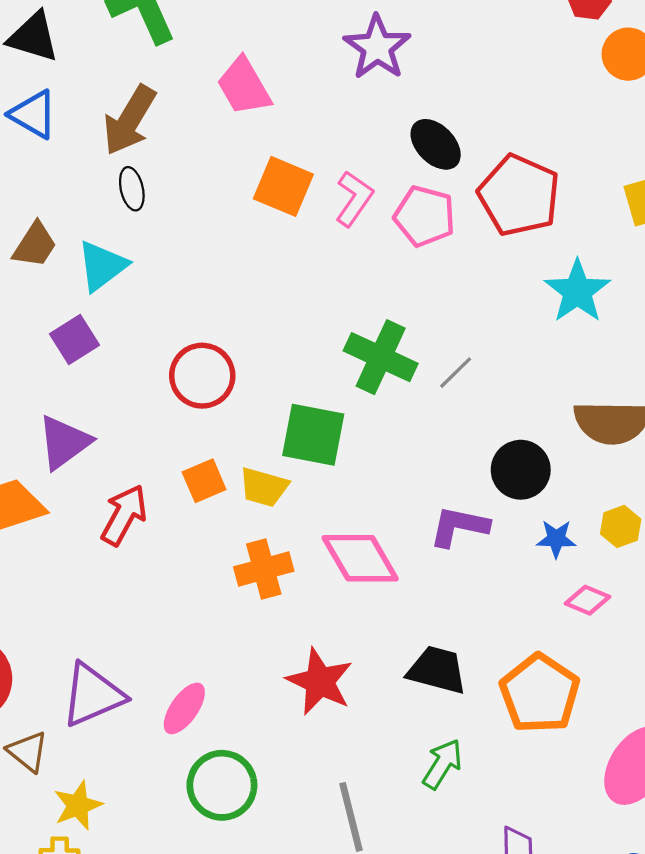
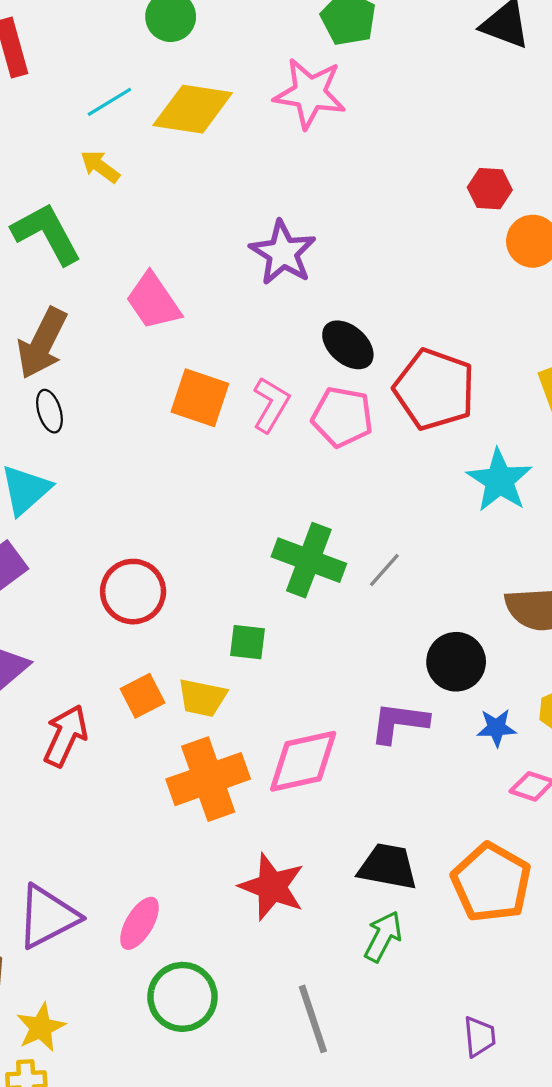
green square: (313, 435) -> (247, 642), size x0.6
pink diamond: (360, 558) -> (303, 761), turned -68
orange cross: (264, 569) -> (208, 779), size x1.4
green arrow: (442, 764) -> (383, 936), moved

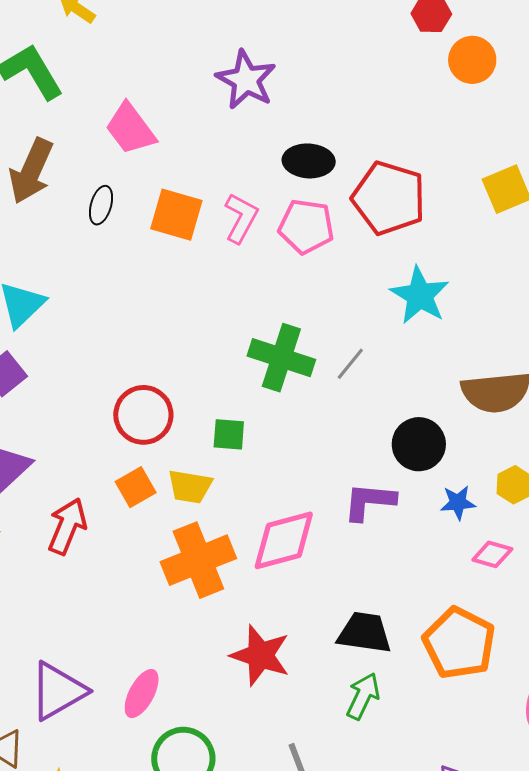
black ellipse: (348, 345) -> (309, 161), turned -36
black ellipse: (49, 411) -> (101, 205), moved, turned 36
cyan star: (499, 480) -> (420, 295), moved
red circle: (133, 592) -> (143, 415), moved

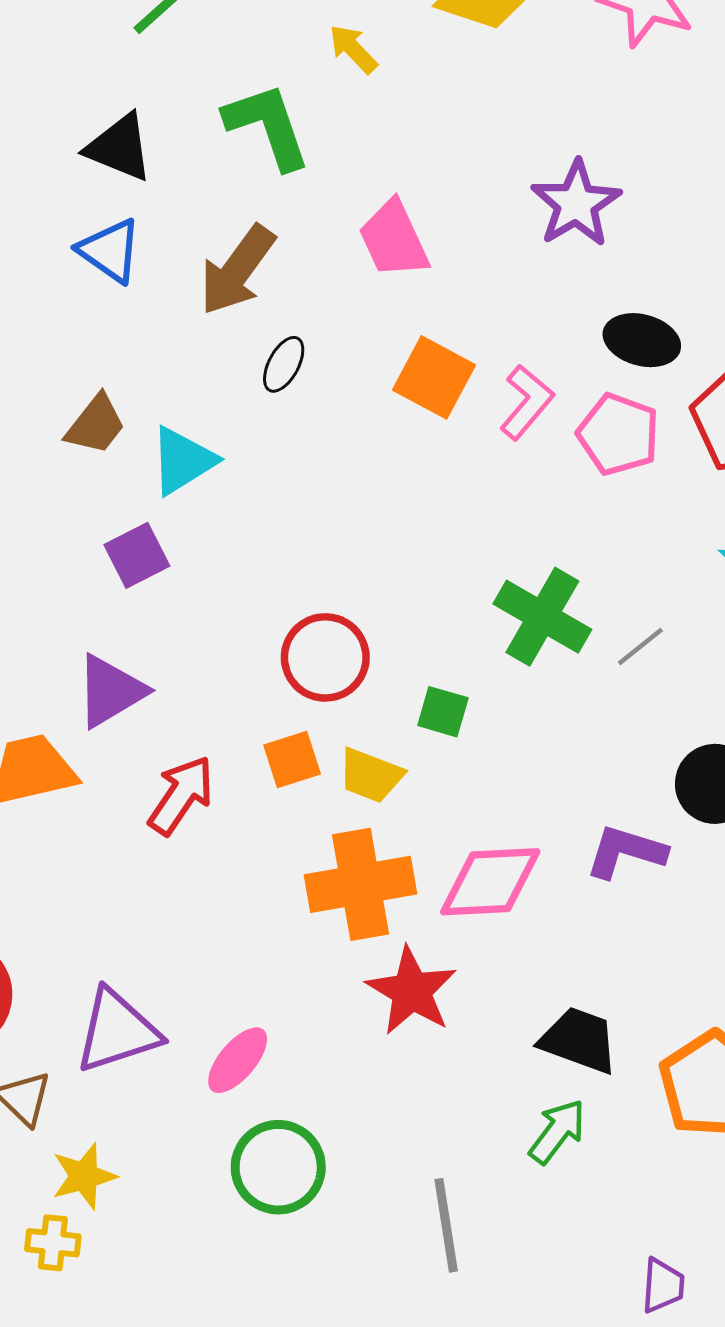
black ellipse: (101, 205) -> (284, 364), moved
red star: (260, 655) -> (412, 991), moved

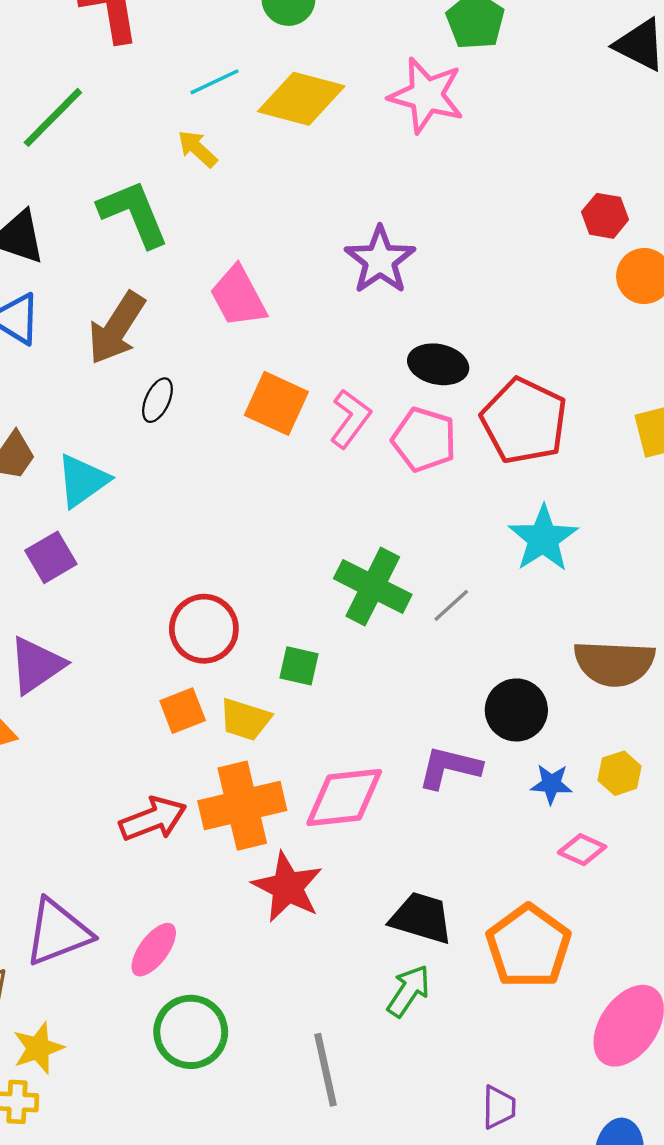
red arrow: (181, 795) -> (153, 819), moved, turned 38

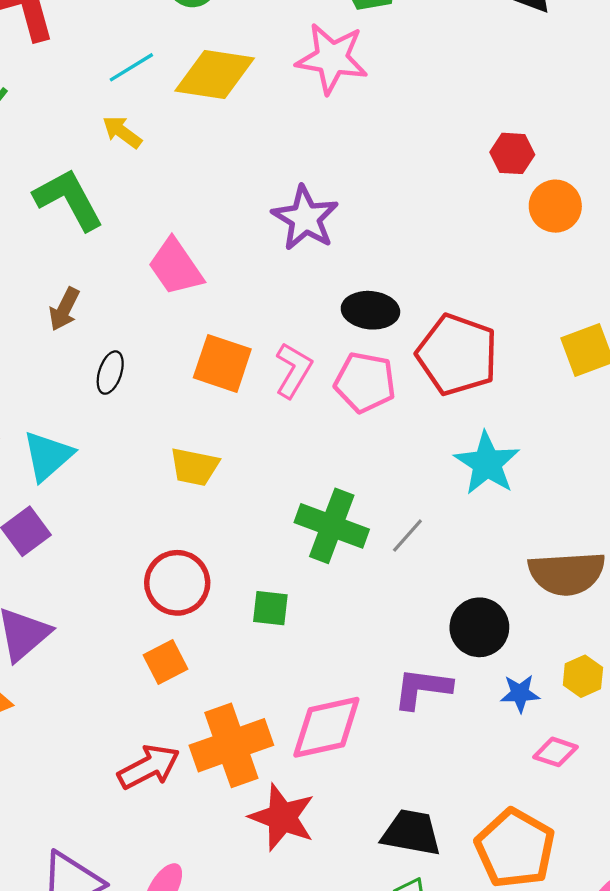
brown arrow: (117, 328) -> (64, 309), size x0.6
yellow trapezoid: (245, 719) -> (194, 467), moved

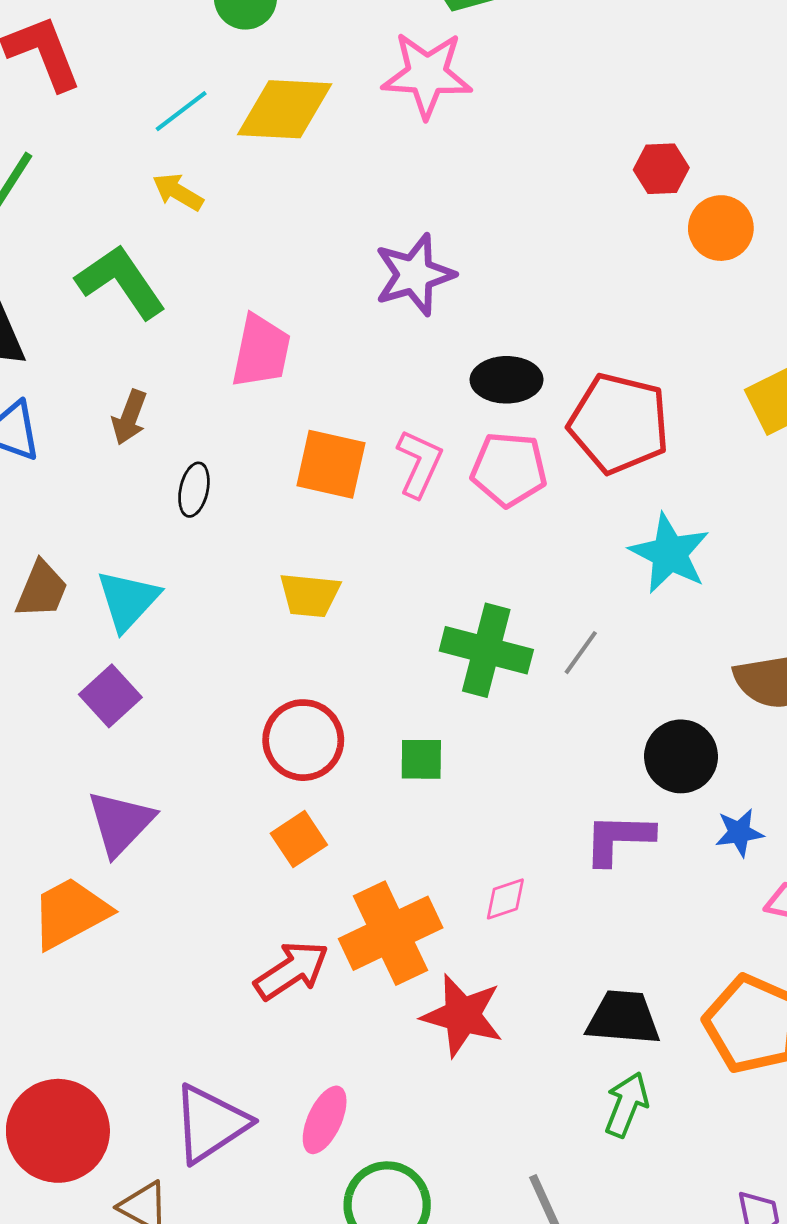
purple star: (305, 218) -> (414, 275), turned 30
pink trapezoid: (176, 267) -> (261, 351), turned -128
pink diamond: (326, 727) -> (505, 899), size x0.5

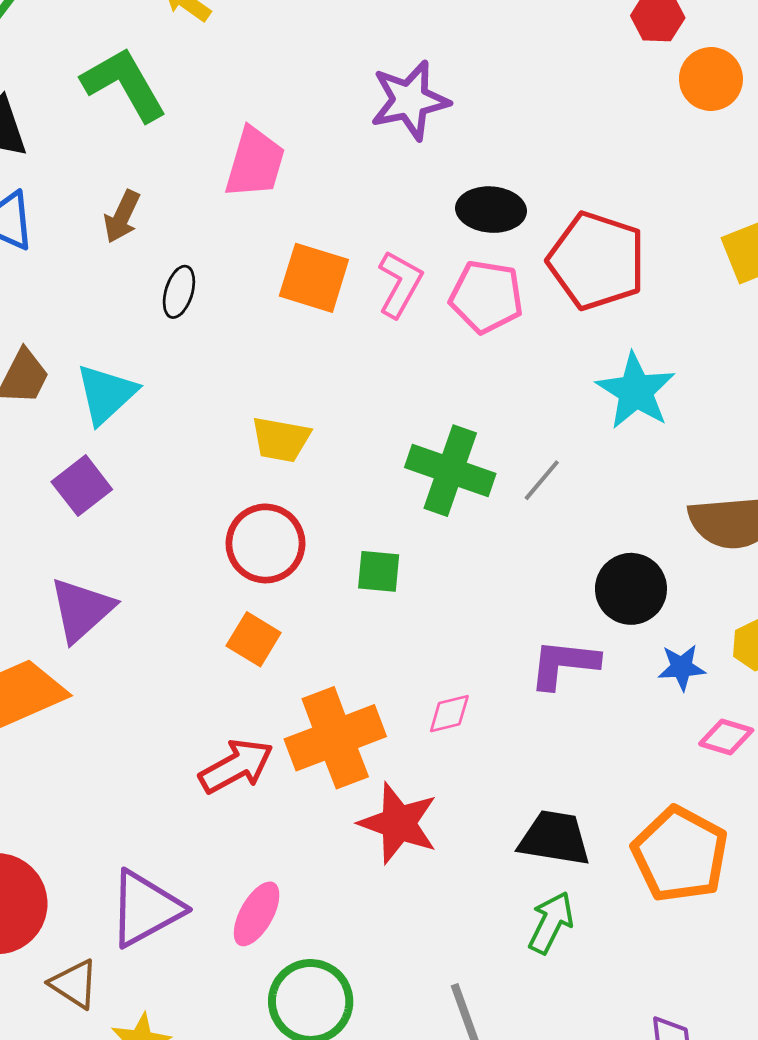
yellow trapezoid: (310, 595) -> (281, 439), moved
orange square: (299, 839) -> (254, 639), turned -30

